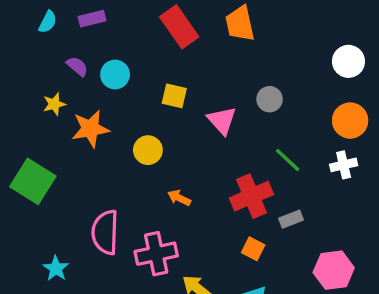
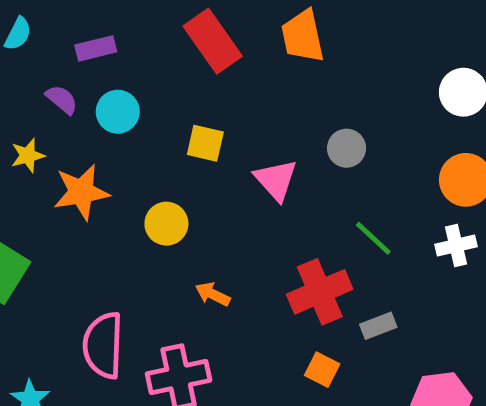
purple rectangle: (92, 19) -> (96, 48), moved

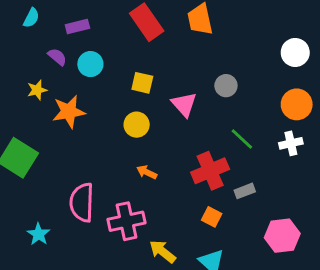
yellow circle: (166, 224) -> (137, 125), moved

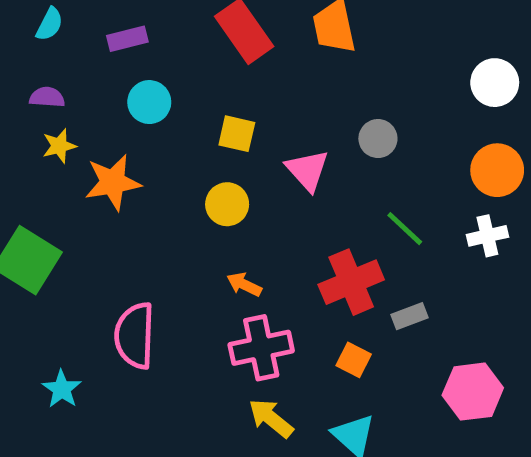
purple semicircle: (57, 57) -> (47, 97), moved, turned -36
pink cross: (126, 221) -> (261, 348), moved

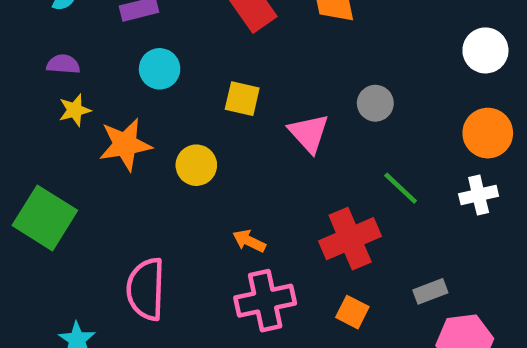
yellow circle: (227, 204) -> (196, 165), moved
gray rectangle: (410, 316) -> (430, 291), moved

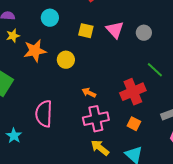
pink triangle: (309, 133) -> (115, 30), moved

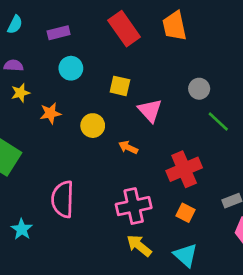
pink triangle: (115, 30) -> (150, 111), moved
orange star: (35, 51) -> (50, 113), size x0.7
green line: (155, 70) -> (218, 121), moved
orange arrow: (89, 93) -> (128, 147), moved

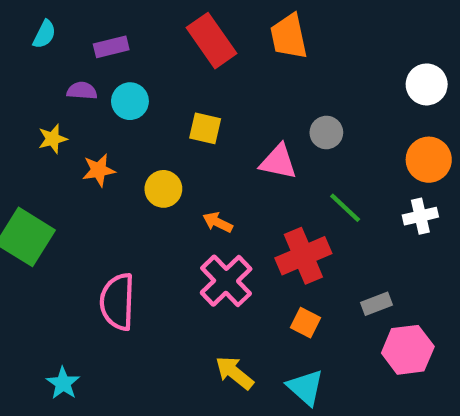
purple semicircle: (14, 65) -> (82, 91), moved
pink triangle: (150, 111) -> (278, 162), moved, turned -36
green line: (218, 121) -> (345, 208), moved
pink cross: (134, 206) -> (226, 281), moved, turned -32
cyan star: (22, 229) -> (63, 383), moved

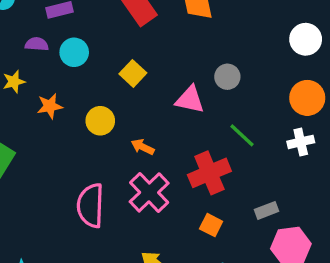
yellow square: (205, 128) -> (133, 73), turned 30
pink semicircle: (117, 302) -> (90, 205), moved

